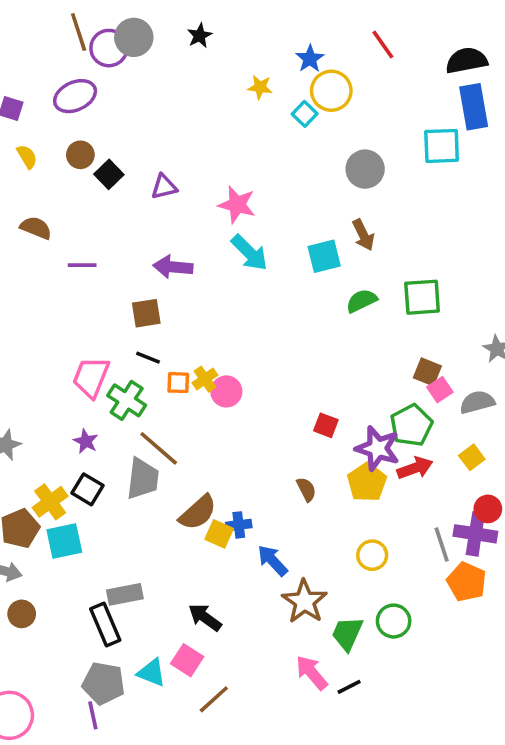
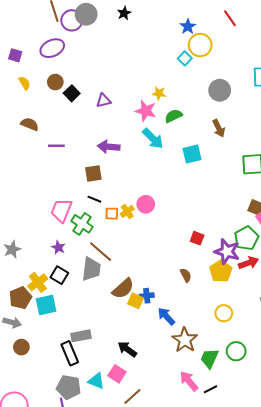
yellow star: (260, 87) -> (159, 93), moved
cyan square: (324, 256) -> (192, 154), moved
green semicircle: (362, 301) -> (173, 116), moved
pink circle: (226, 391) -> (146, 204), moved

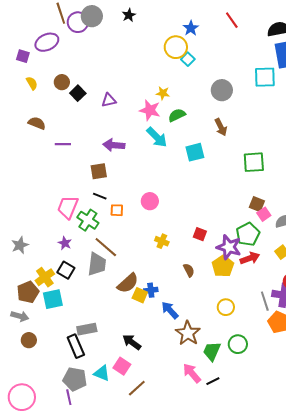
yellow circle: (200, 45) -> (176, 47), moved
purple ellipse: (52, 48) -> (47, 42), moved
yellow cross: (127, 211) -> (162, 241), moved, turned -32

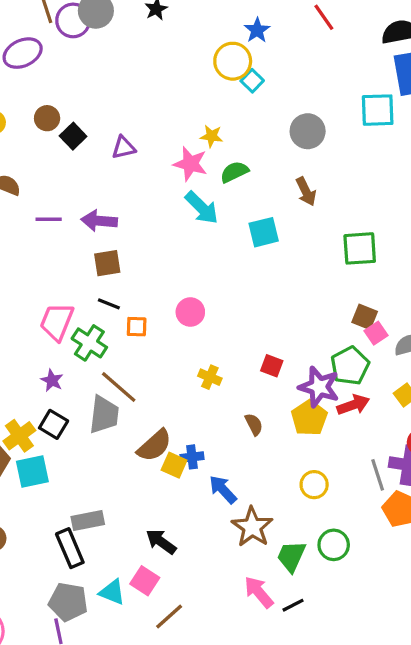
purple arrow: (114, 145) -> (99, 221), moved

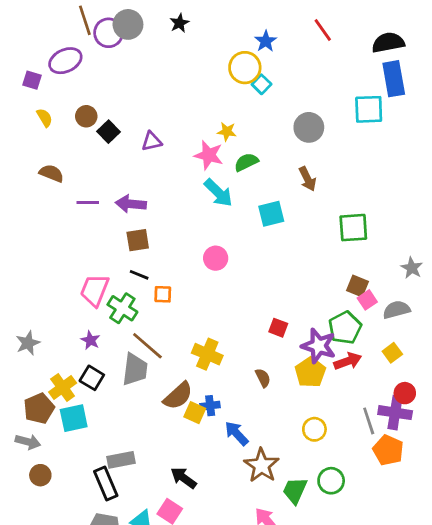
pink circle: (190, 312) -> (216, 258), moved
yellow cross: (210, 377) -> (207, 354), moved, size x1.5

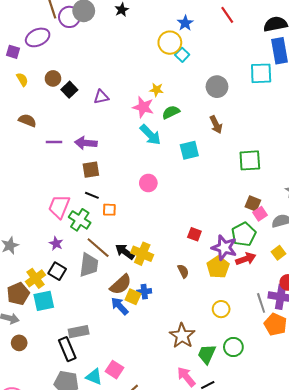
blue arrow: (236, 433) -> (120, 306), moved
black arrow: (184, 478) -> (125, 252), moved

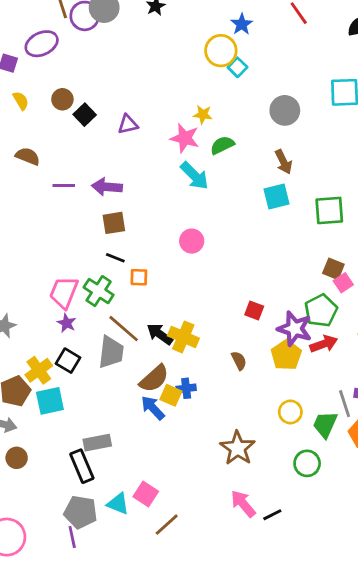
cyan square: (189, 150) -> (276, 197), moved
pink trapezoid: (59, 207) -> (64, 292), moved
green trapezoid: (207, 354) -> (325, 424), moved

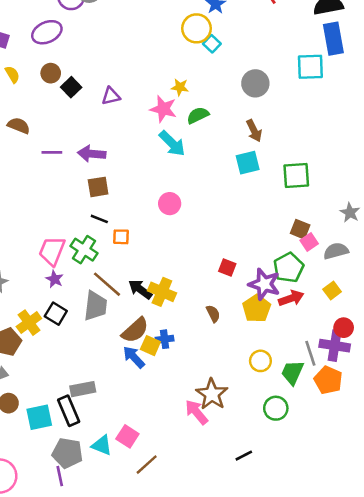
purple ellipse: (42, 44) -> (47, 32), moved
cyan square: (50, 401) -> (39, 417), moved
pink arrow: (243, 504) -> (197, 412), moved

